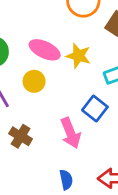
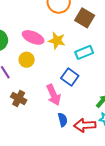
blue semicircle: (66, 180) -> (63, 120), moved

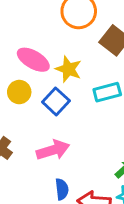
blue square: (70, 77) -> (56, 101), moved
pink arrow: (54, 95) -> (53, 150), turned -90

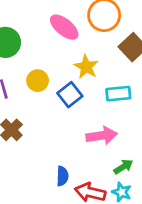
pink ellipse: (33, 60) -> (64, 27), moved
pink arrow: (53, 150) -> (102, 136), moved

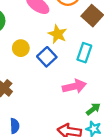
cyan rectangle: (118, 94) -> (84, 53), turned -60
blue semicircle: (62, 176) -> (15, 126), moved

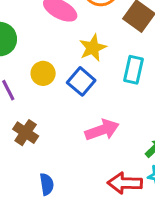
yellow star: (58, 34) -> (93, 48), turned 30
pink arrow: (74, 86) -> (102, 130), moved

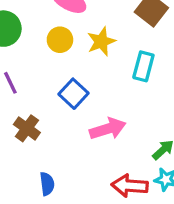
yellow circle: (43, 73) -> (60, 40), moved
blue square: (81, 81) -> (73, 94), moved

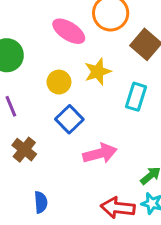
yellow circle: (60, 40) -> (59, 82), moved

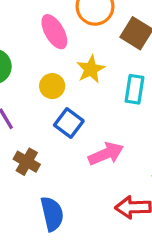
pink ellipse: (69, 31) -> (54, 32), turned 36
blue semicircle: (41, 202) -> (52, 214), size x1.5

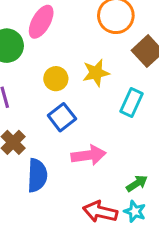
pink ellipse: (54, 32) -> (41, 22), moved, turned 44
blue semicircle: (52, 214) -> (37, 175), moved

